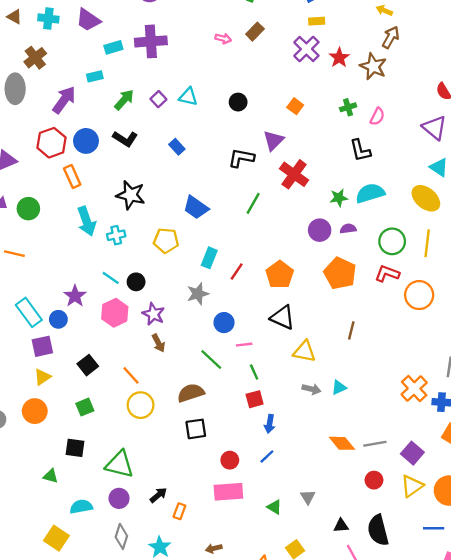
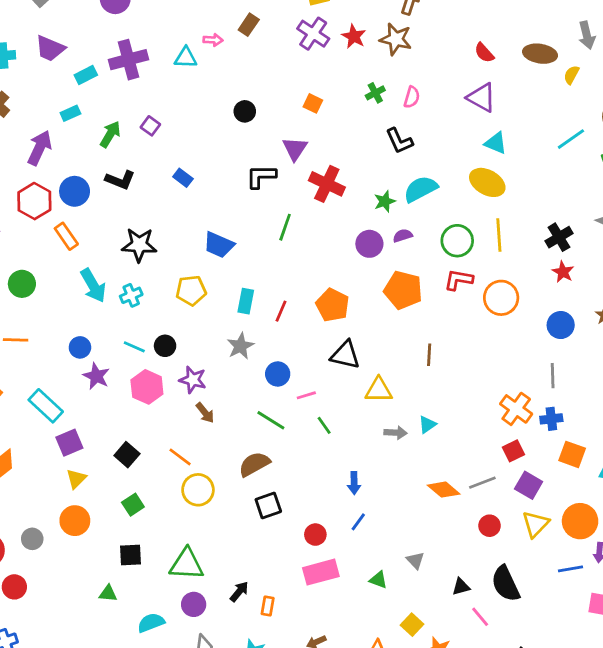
cyan triangle: (188, 97) -> (186, 58), moved
blue circle: (58, 319) -> (80, 347), moved
red square: (255, 399) -> (513, 451), moved

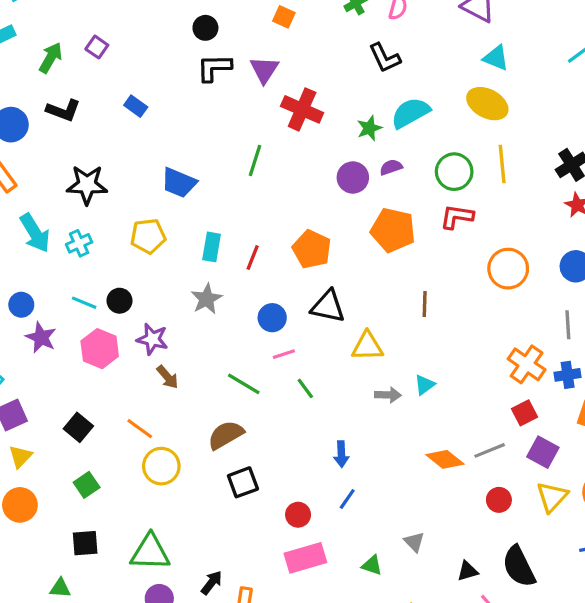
black L-shape: (261, 176) -> (214, 68), moved
orange circle: (501, 298) -> (508, 269), moved
blue circle: (278, 374) -> (272, 318), moved

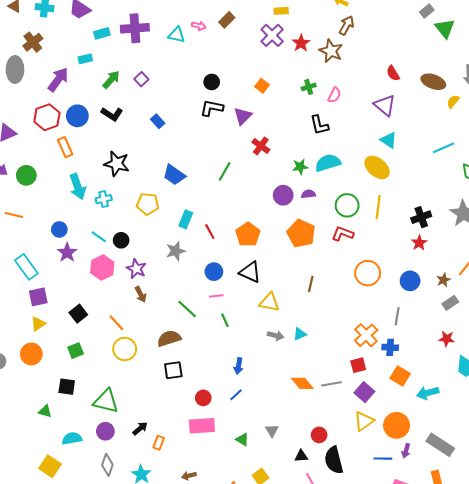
red cross: (302, 109) -> (261, 146), size x0.7
red line: (253, 258) -> (210, 231), turned -63
red circle: (499, 500) -> (319, 435), moved

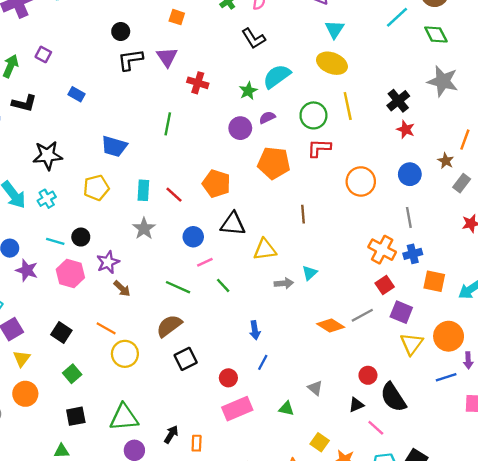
cyan triangle: (389, 140) -> (334, 29), turned 48
purple star: (136, 269) -> (108, 262), turned -30

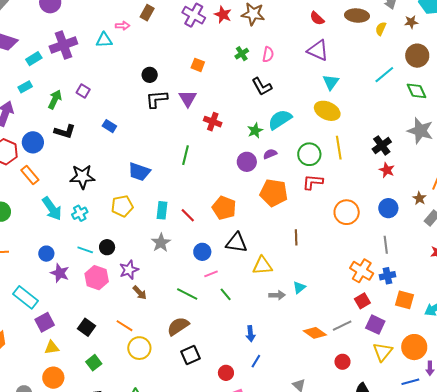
yellow triangle: (22, 359) -> (52, 348), turned 42
red circle: (368, 375) -> (342, 362), moved

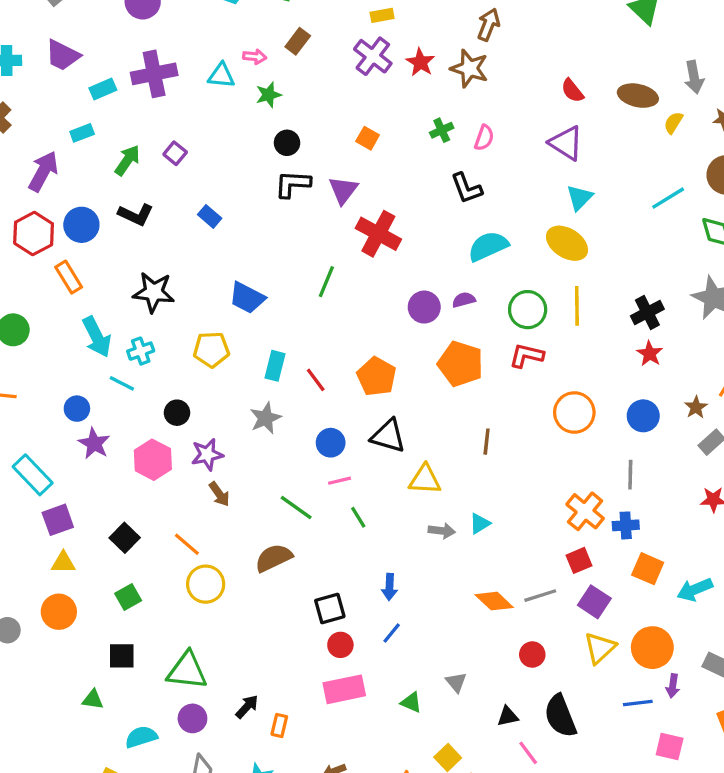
red cross: (213, 122) -> (378, 234), size x1.5
green star: (255, 131) -> (268, 95), moved
cyan line: (85, 250) -> (122, 383), moved
black square: (191, 355) -> (330, 609), moved

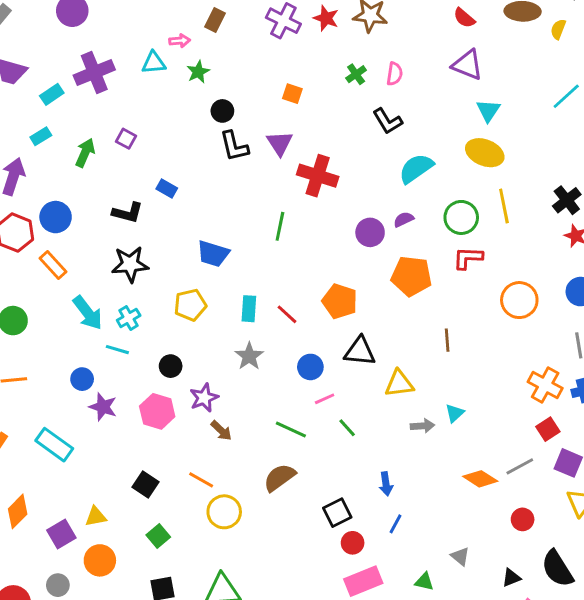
black L-shape: (293, 184) -> (234, 146), turned -96
black L-shape: (136, 215) -> (128, 213), moved
purple square: (58, 520) -> (61, 534), moved

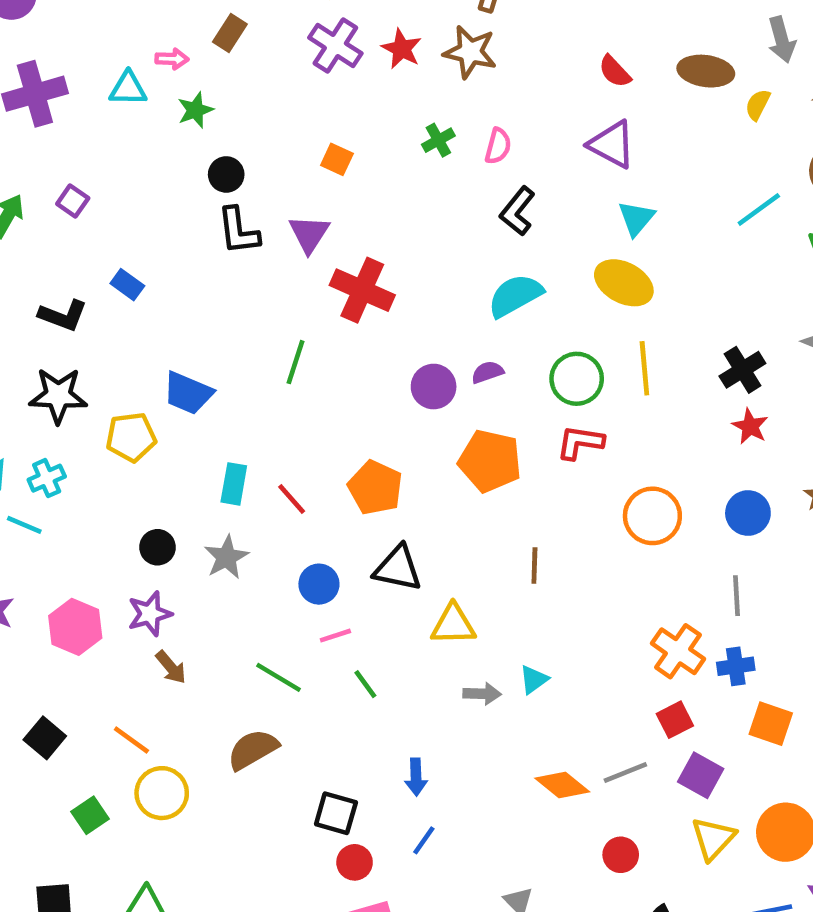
black L-shape: (387, 121) -> (517, 211), moved, turned 64
yellow pentagon: (190, 305) -> (131, 437), moved
black circle: (171, 366) -> (157, 547), moved
black square: (337, 513) -> (336, 813), turned 36
green square: (158, 536) -> (90, 815), moved

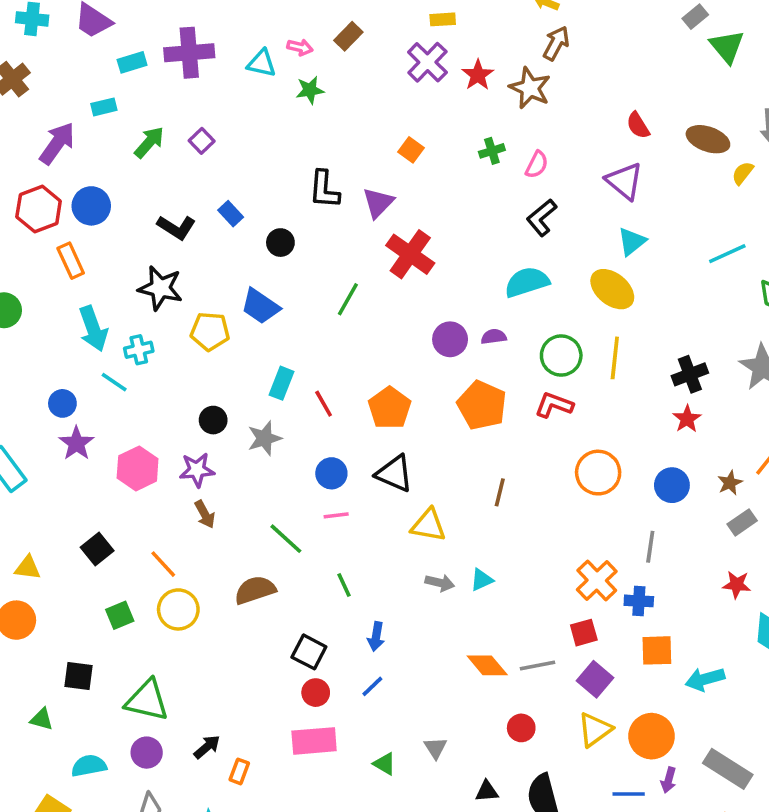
black circle: (226, 174) -> (280, 243), moved
green line: (365, 684) -> (344, 585), moved
orange square: (771, 724) -> (657, 650), turned -32

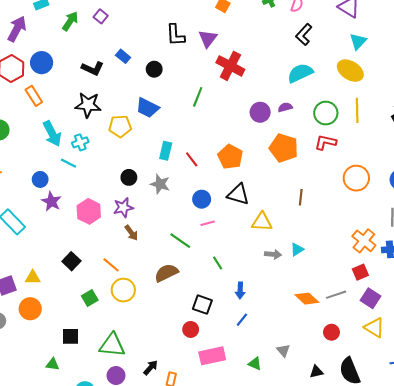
gray star: (264, 438) -> (160, 184), turned -30
red circle: (316, 693) -> (191, 329), moved
yellow triangle: (595, 730) -> (374, 328), turned -45

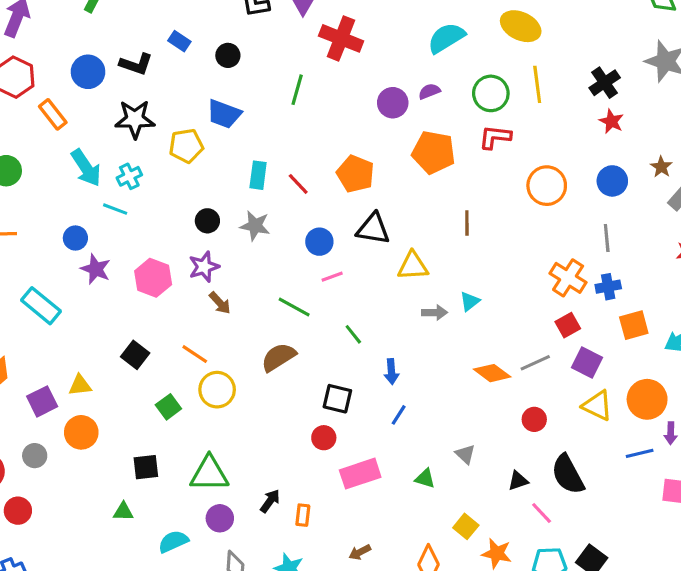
blue circle: (42, 63) -> (88, 72), moved

